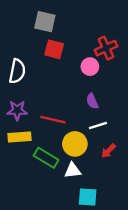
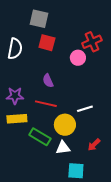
white semicircle: (17, 71) -> (15, 49), moved
purple semicircle: (92, 101) -> (48, 81), moved
red arrow: (108, 151) -> (94, 145), moved

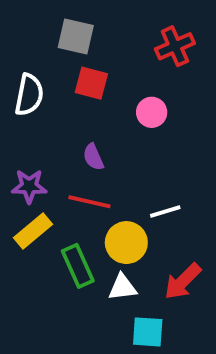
red cross: (92, 42) -> (175, 46), moved
yellow rectangle: (17, 119) -> (33, 231), turned -36
green rectangle: (40, 137) -> (78, 266), turned 35
red arrow: (94, 145) -> (183, 281), size x1.5

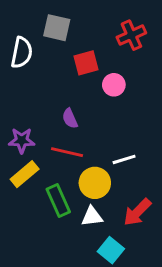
red square: (91, 83) -> (86, 63), moved, turned -30
white semicircle: (29, 95) -> (22, 53), moved
cyan square: (148, 332) -> (111, 250), turned 35

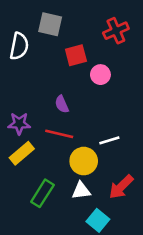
green rectangle: (58, 200) -> (42, 193), moved, turned 56

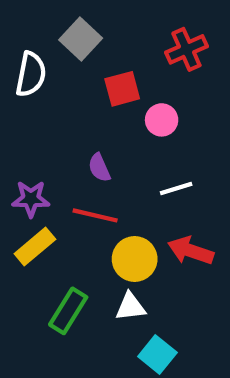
gray square: (50, 24) -> (81, 39), turned 30
white line: (109, 140) -> (176, 188), moved
red arrow: (121, 187) -> (191, 251), moved, turned 64

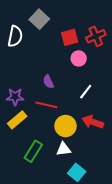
red cross: (186, 49) -> (96, 36), moved
red square: (122, 89) -> (70, 37), moved
white line: (176, 188) -> (86, 92), turned -35

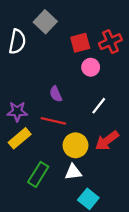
red arrow: (93, 122) -> (107, 141), turned -55

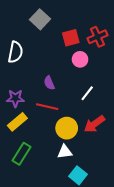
white semicircle: (17, 42) -> (15, 52), moved
green rectangle: (38, 174) -> (22, 154), moved

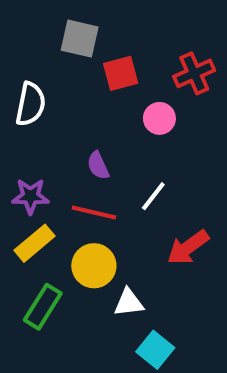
gray square: (40, 19) -> (80, 39), turned -30
red square: (71, 38) -> (121, 73), moved
white line: (87, 93) -> (153, 196), moved
yellow circle: (67, 128) -> (94, 266), moved

